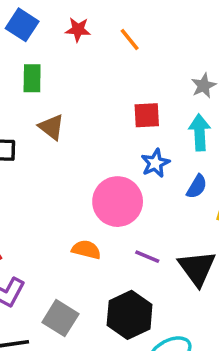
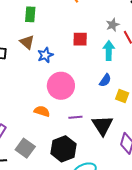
green rectangle: (32, 78) -> (30, 14), moved
blue star: (155, 163) -> (45, 55), moved
purple line: (147, 257) -> (75, 117), turned -32

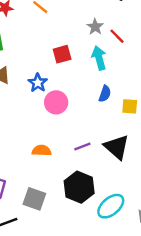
blue star: (45, 55) -> (38, 83), moved
pink circle: (61, 86) -> (56, 102), moved, size x0.7

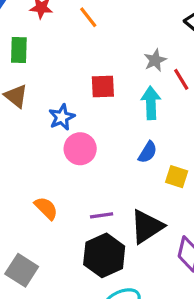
black triangle: (117, 147) -> (147, 227), turned 32
orange semicircle: (42, 151) -> (46, 208), turned 30
black hexagon: (79, 187) -> (104, 255), moved

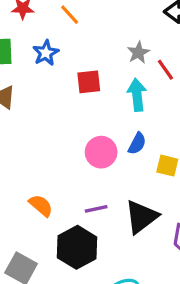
blue star: (62, 117) -> (46, 53), moved
pink circle: (80, 149) -> (101, 152), moved
black hexagon: (104, 255) -> (77, 247), moved

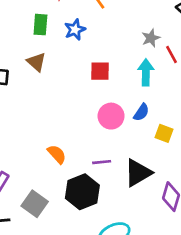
red square: (89, 82) -> (100, 71), moved

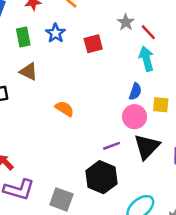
red square: (100, 71) -> (93, 44), moved
cyan arrow: (146, 72) -> (146, 59), moved
pink circle: (111, 116) -> (134, 117), moved
orange semicircle: (57, 154) -> (64, 109), moved

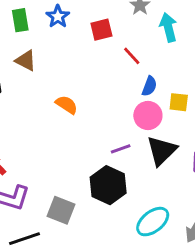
red line: (148, 32) -> (132, 56), moved
cyan arrow: (146, 59) -> (168, 27), moved

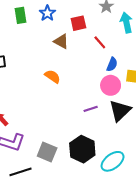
brown triangle: (26, 61) -> (61, 41), moved
black hexagon: (108, 185) -> (82, 149), moved

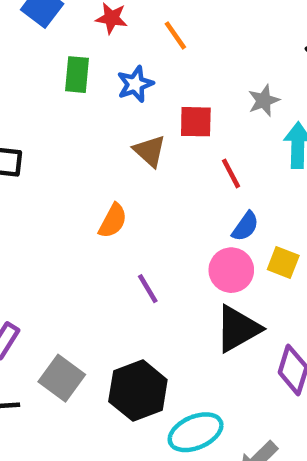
orange semicircle: (52, 76) -> (113, 221), turned 70
purple line: (91, 109) -> (148, 289), moved, turned 64

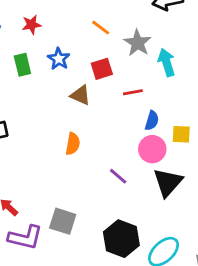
orange line: (175, 35) -> (101, 28), moved
gray star: (264, 101) -> (138, 43), size x1.4
red line: (231, 173) -> (133, 92), turned -54
purple line: (148, 289) -> (118, 176), moved
gray square: (62, 378) -> (63, 221), moved

